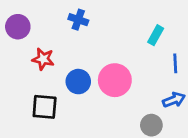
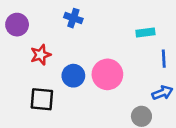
cyan rectangle: (156, 35) -> (145, 32), turned 54
red star: (43, 59) -> (41, 55), turned -30

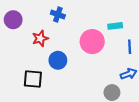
red star: (41, 55) -> (40, 38), moved
pink circle: (107, 74) -> (92, 42), moved

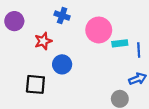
cyan rectangle: (115, 26) -> (120, 43), moved
pink circle: (92, 42) -> (99, 30), moved

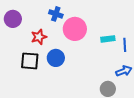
pink circle: (99, 30) -> (75, 29), moved
black square: (35, 84) -> (30, 61), moved

